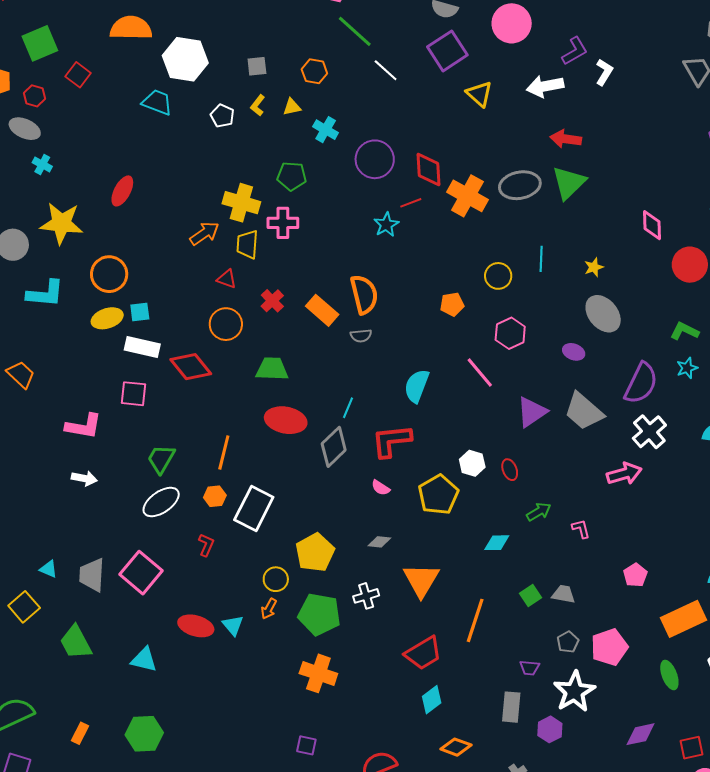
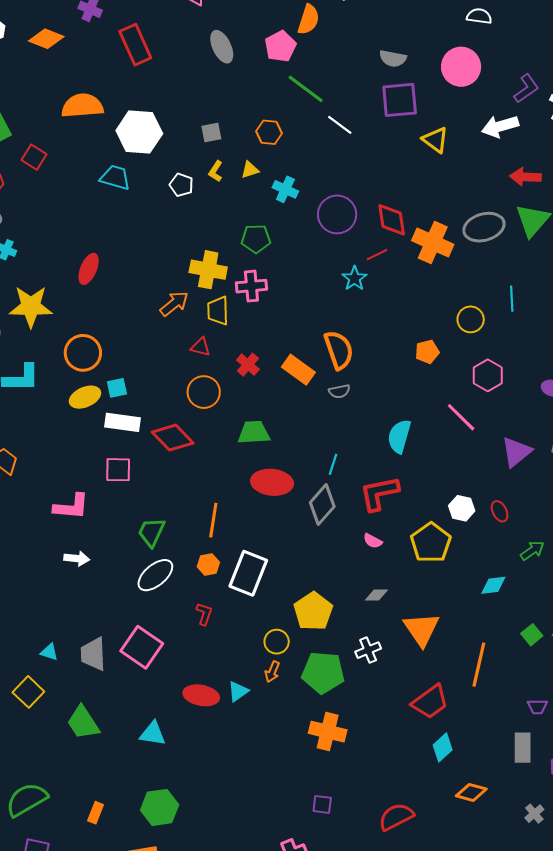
purple square: (447, 51) -> (400, 100), turned 33
cyan triangle: (233, 625) -> (238, 691), turned 40

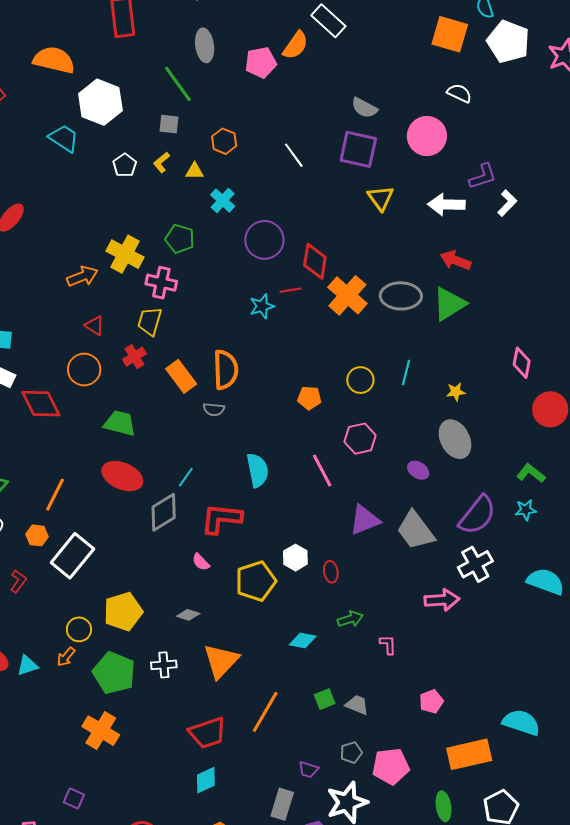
green line: (306, 89) -> (178, 84), moved
yellow trapezoid: (218, 311) -> (150, 321), moved
cyan semicircle: (399, 436) -> (258, 470), turned 136

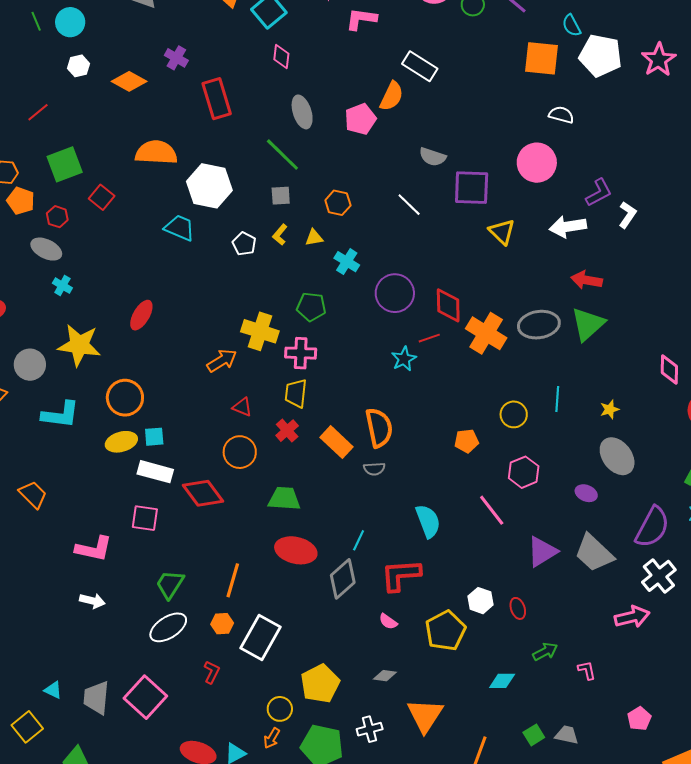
gray semicircle: (364, 108) -> (433, 157), moved

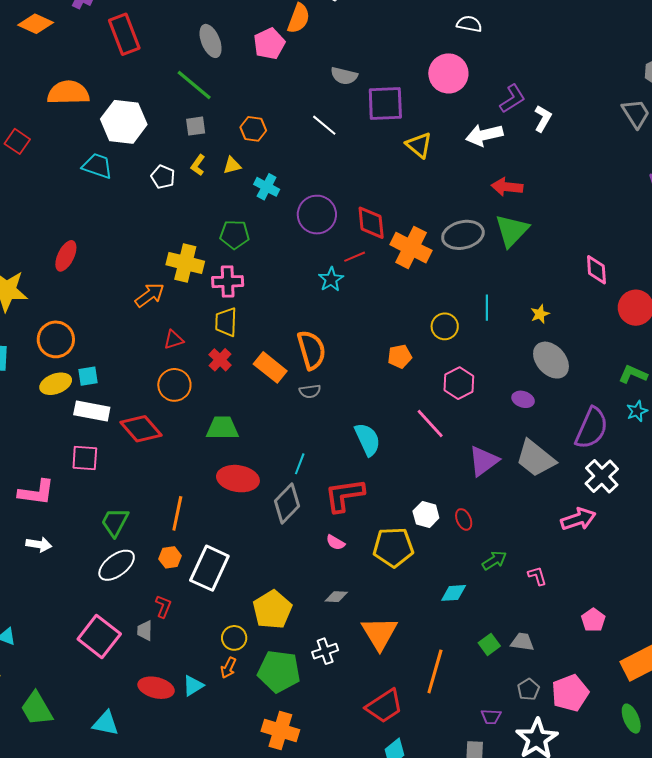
red triangle: (242, 407) -> (174, 340), turned -35
yellow pentagon: (445, 631) -> (393, 547), turned 30
gray trapezoid: (96, 698) -> (145, 631), moved, size x0.6

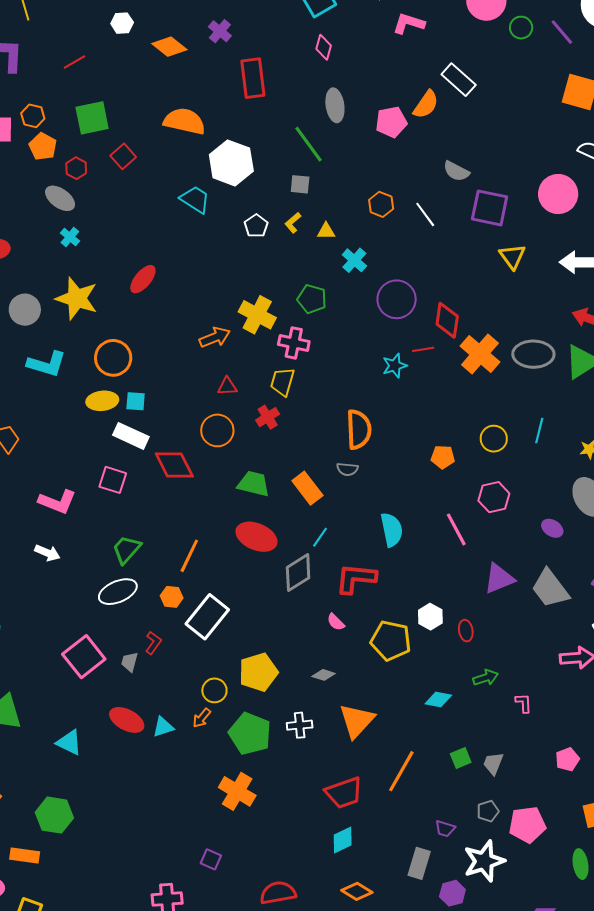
orange hexagon: (253, 129) -> (381, 204), moved
orange rectangle: (270, 367) -> (307, 488), moved
gray trapezoid: (522, 642) -> (493, 763), turned -90

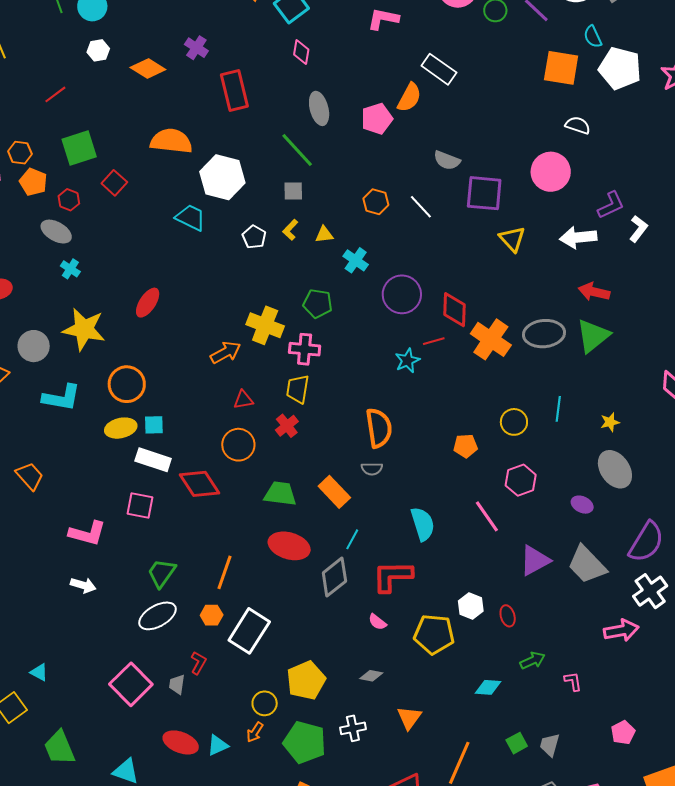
orange triangle: (357, 721) -> (409, 718), size x0.7

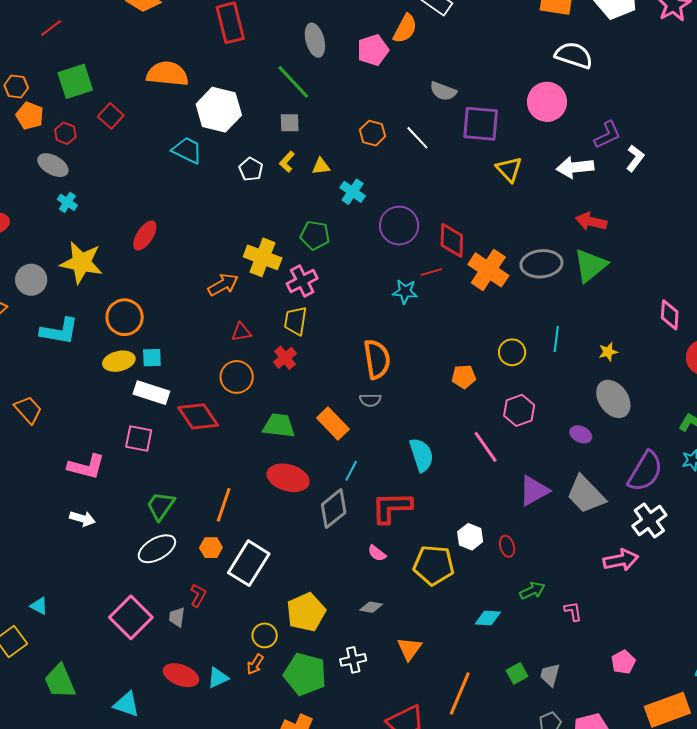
white semicircle: (578, 125) -> (574, 55), size x1.5
pink cross: (305, 349) -> (302, 281), turned -32
cyan star: (407, 361) -> (405, 292), turned 30

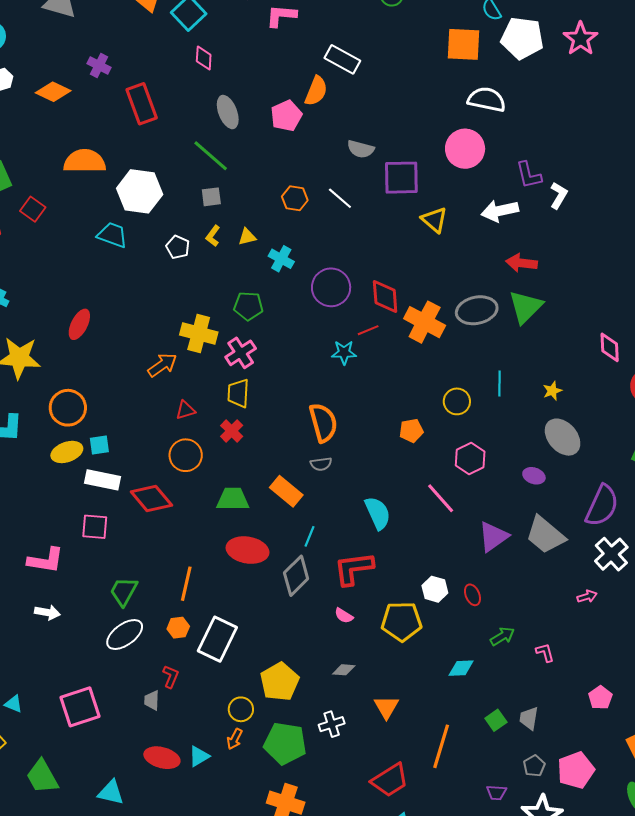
purple L-shape: (607, 135) -> (529, 175), turned 108
pink arrow: (621, 560) -> (587, 596), size x0.6
pink square: (131, 617) -> (80, 707), moved, turned 33

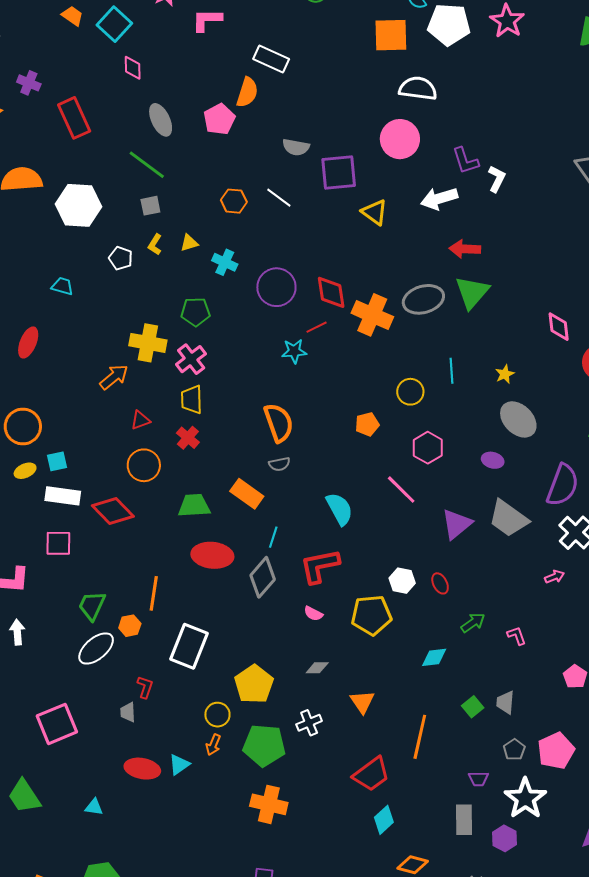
cyan trapezoid: (112, 235) -> (62, 286), moved, size x0.7
yellow ellipse: (67, 452) -> (25, 471), size x0.7
white arrow: (47, 612) -> (17, 632), turned -100
orange hexagon: (178, 628) -> (130, 626), moved
cyan triangle: (111, 792) -> (94, 807), size x0.7

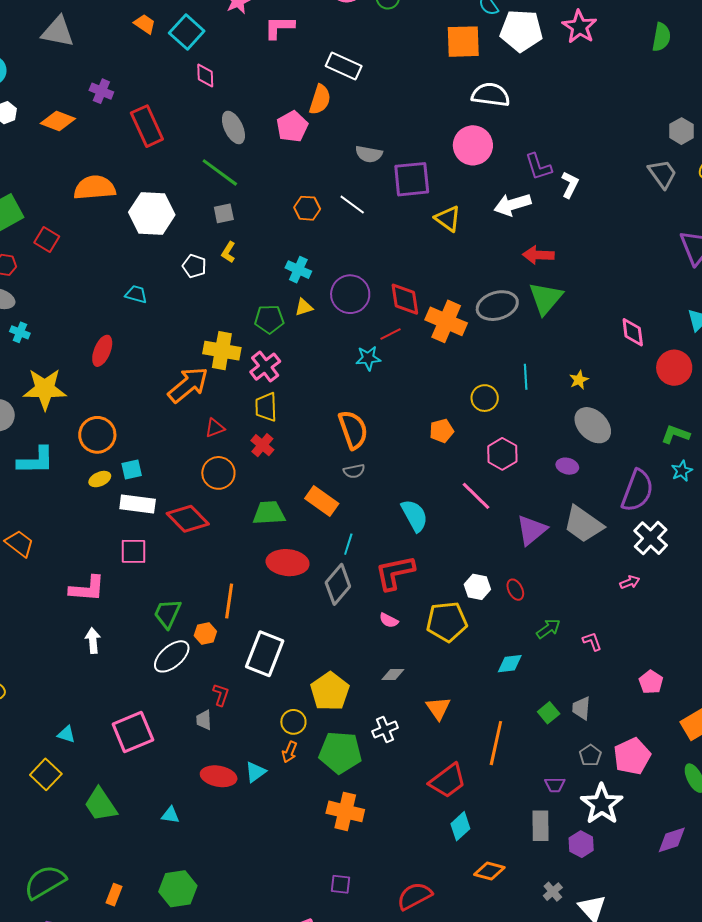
yellow triangle: (189, 243) -> (304, 307), moved
orange arrow: (114, 377) -> (188, 385), size x1.4

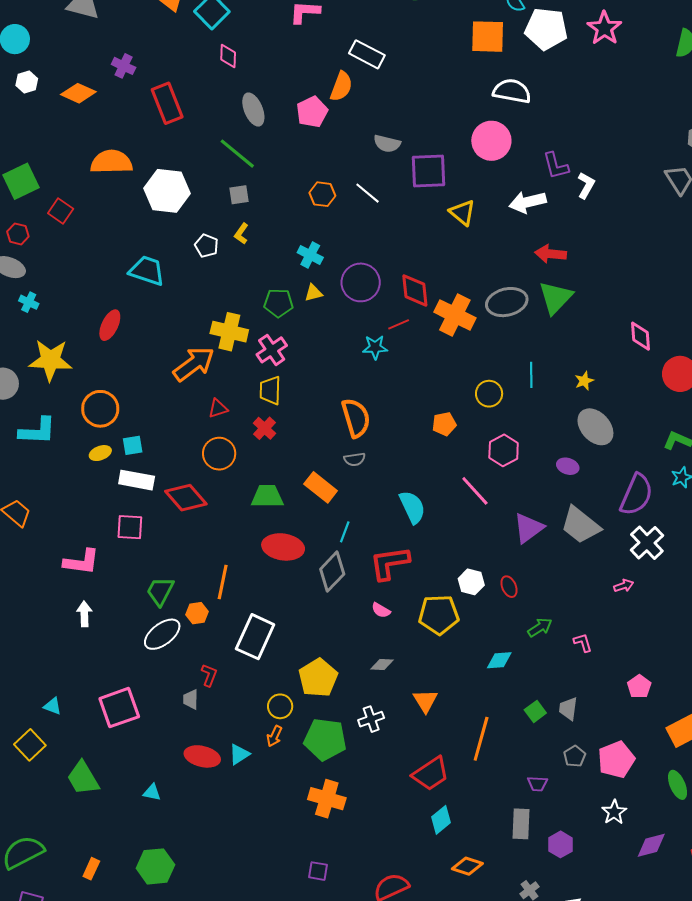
cyan trapezoid: (136, 294) -> (147, 271), size x1.6
white star: (602, 804) -> (614, 812), moved, size x0.6

